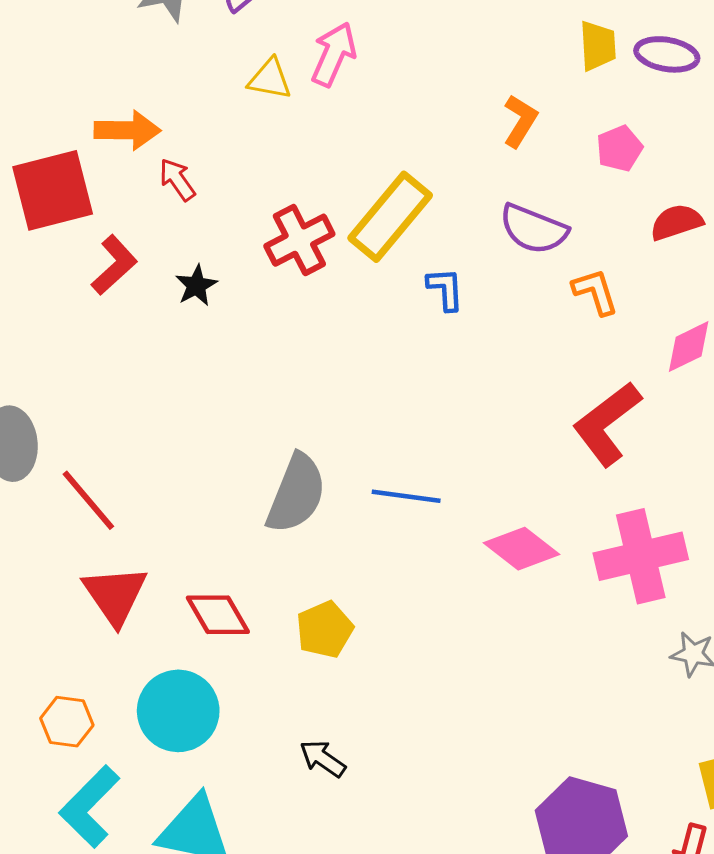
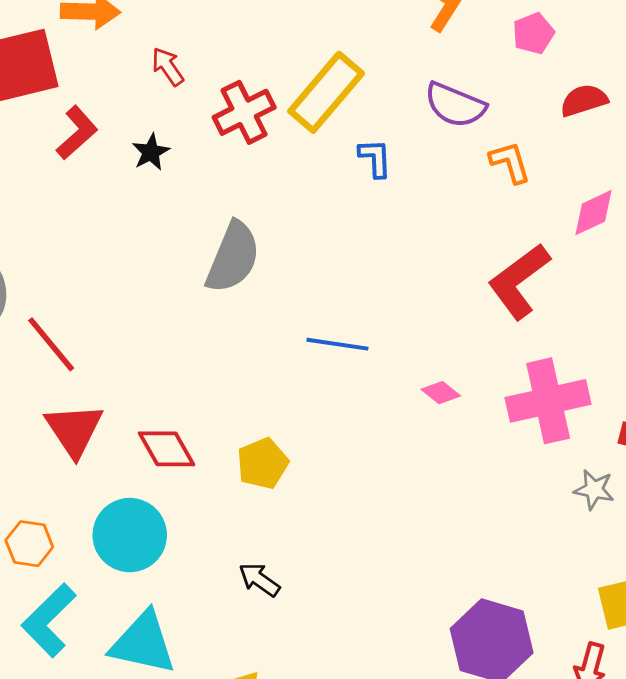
red arrow: (177, 180) -> (168, 67), moved
gray semicircle: (296, 494) -> (233, 257), moved
pink diamond: (521, 549) -> (441, 393), size x0.6

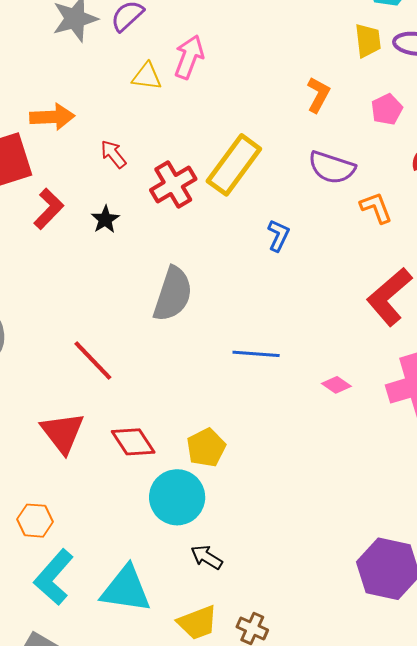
blue L-shape: (375, 158) -> (278, 235), moved, turned 32
red line: (51, 344) -> (93, 361), moved
cyan circle: (130, 535) -> (177, 497), moved
black arrow: (259, 580) -> (207, 557), moved

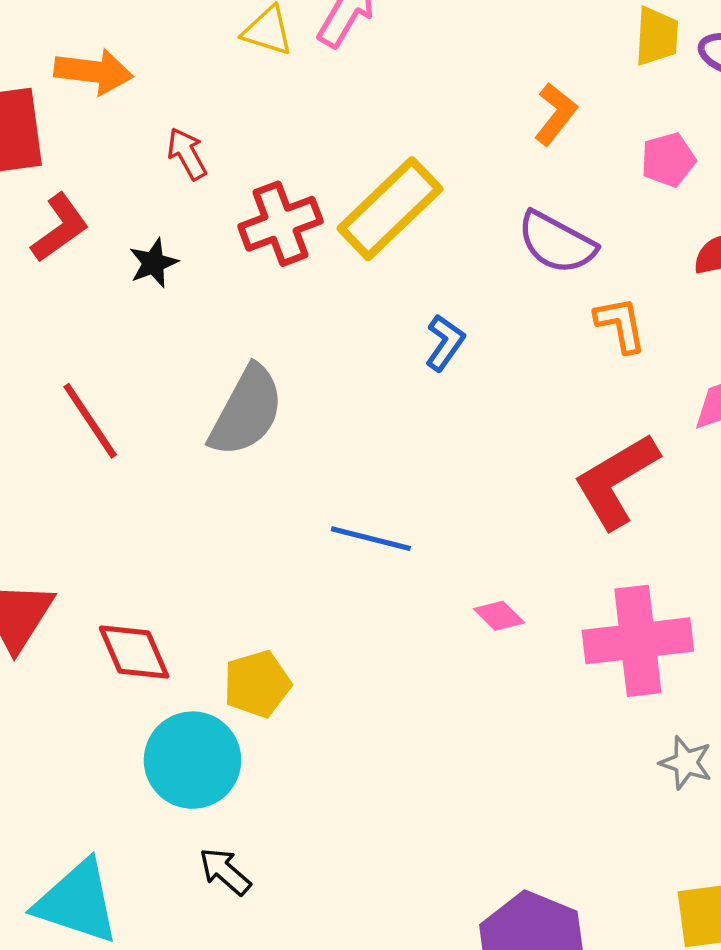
red line: (93, 361) -> (90, 421), moved

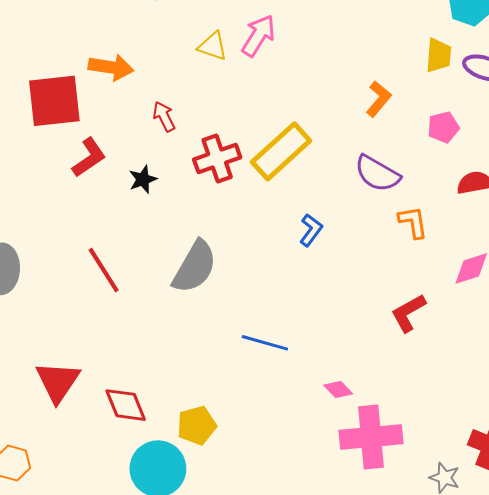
red L-shape: (616, 481) -> (408, 313), size x0.7
pink cross: (638, 641) -> (371, 437), moved

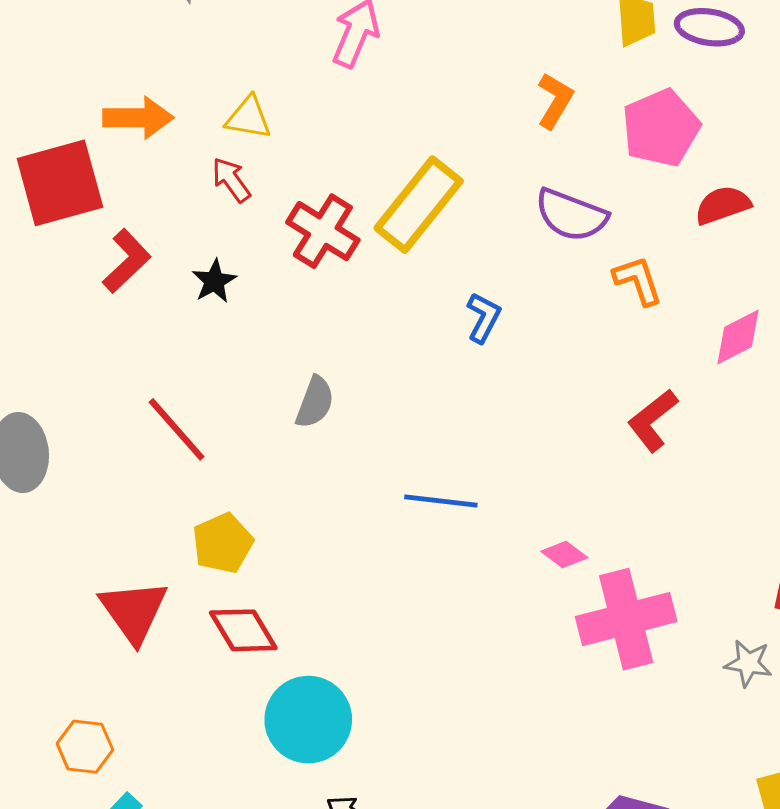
yellow triangle: (213, 46) -> (248, 118), moved
pink pentagon: (443, 127) -> (661, 128), size x1.6
red cross: (217, 158) -> (323, 231), turned -30
gray semicircle: (195, 267) -> (315, 402), size x0.6
yellow pentagon: (197, 425) -> (223, 543), moved

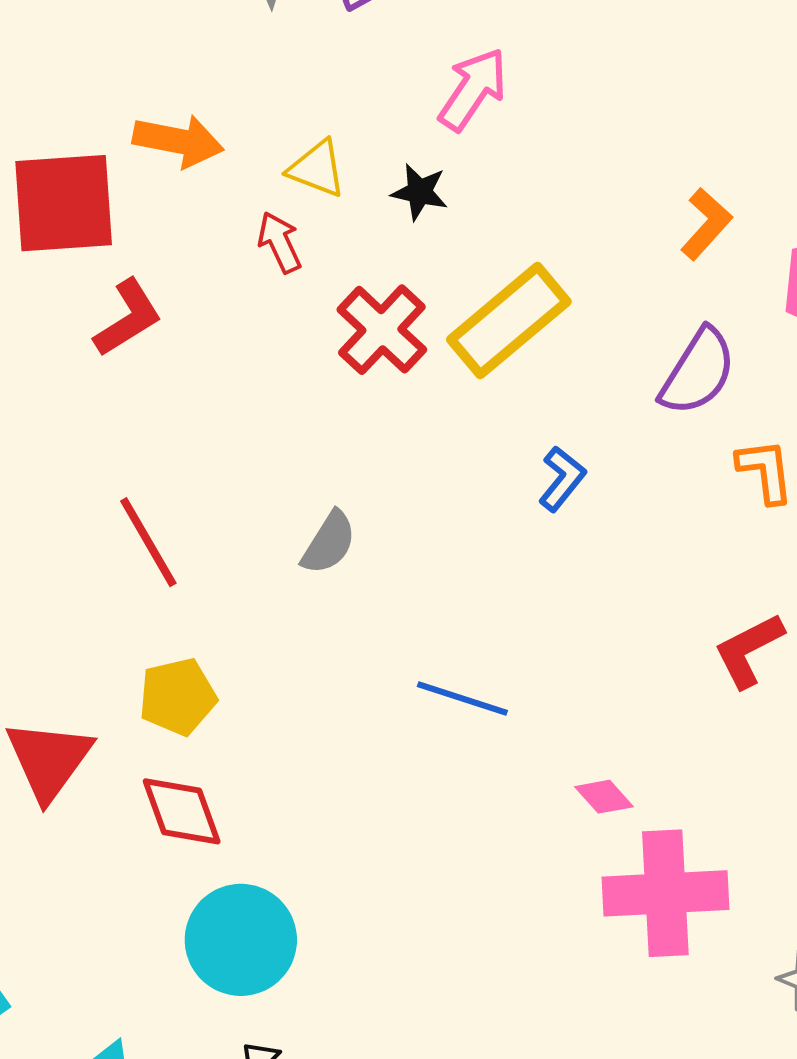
purple semicircle: (571, 215) -> (698, 372), turned -90
black star: (214, 281) -> (420, 192), moved, turned 30

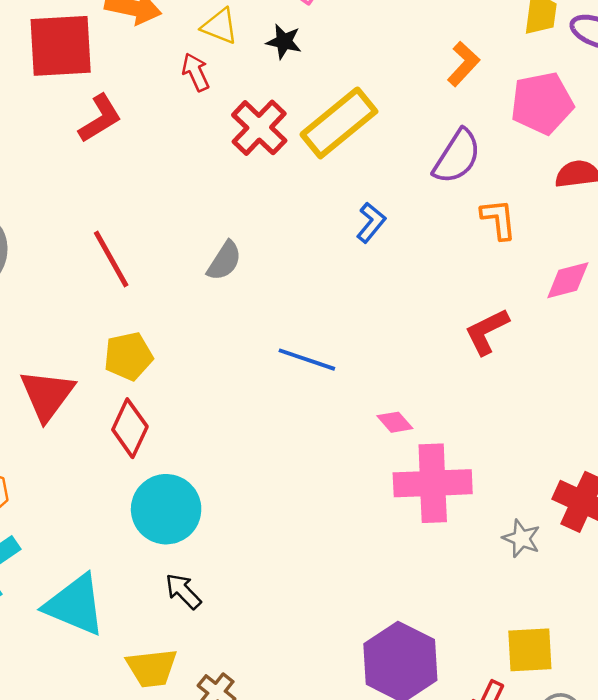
red diamond: (182, 811) -> (130, 428), turned 44

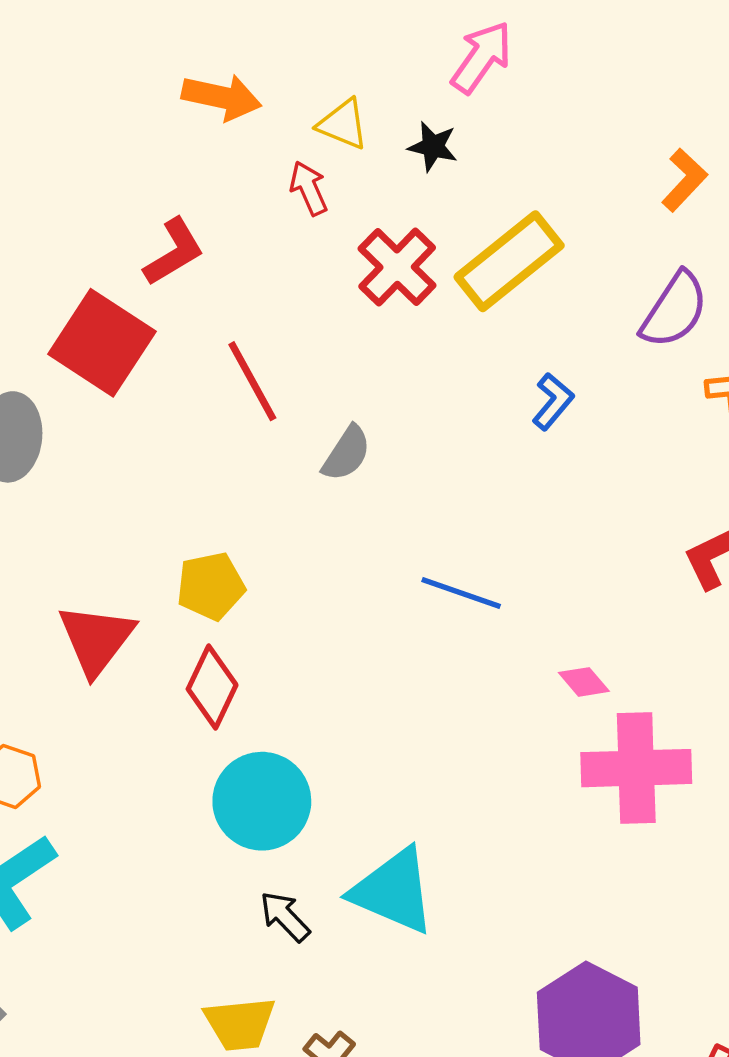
red square: (61, 46) -> (102, 343), moved, turned 36
red line: (111, 259) -> (252, 381), moved
cyan triangle: (75, 605) -> (393, 891), moved

